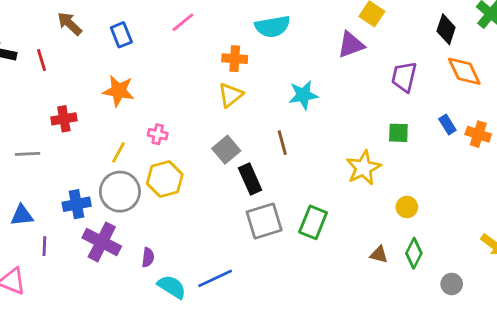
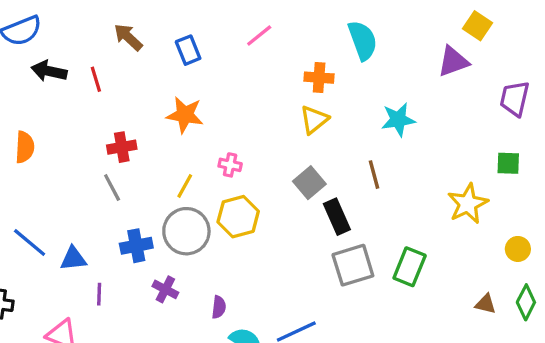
cyan semicircle: (272, 26) -> (363, 40), turned -100
gray line: (28, 154) -> (112, 188), moved, turned 65
purple cross: (102, 242) -> (165, 289), size x0.6

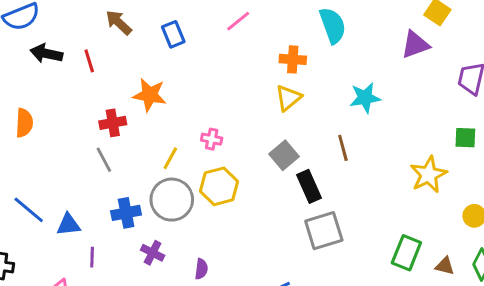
orange star: (185, 115) -> (150, 95), moved
green rectangle: (410, 267) -> (406, 253), moved

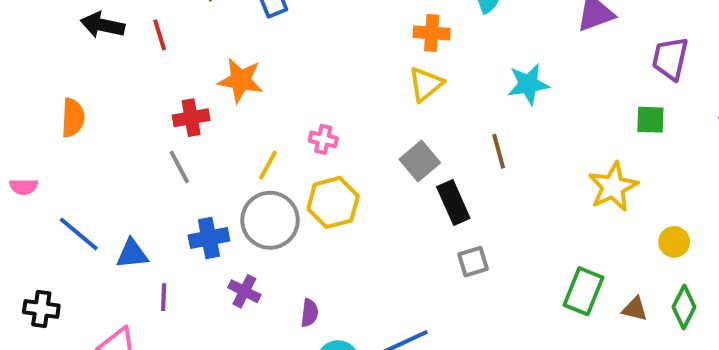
green square: (465, 138) -> (650, 120), moved
gray square: (324, 231) -> (473, 262), size x0.6

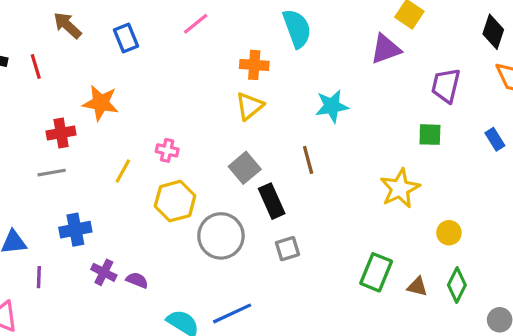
gray line: (179, 167) -> (52, 173), turned -72
gray circle: (270, 220) -> (221, 236), moved
purple semicircle: (309, 313) -> (137, 280), moved, turned -75

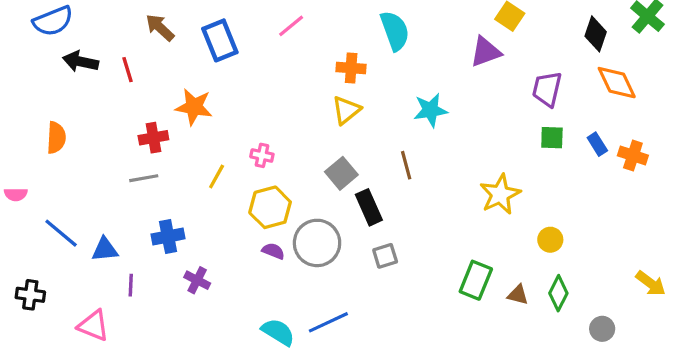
blue rectangle: (126, 38) -> (220, 40), size x1.4
green square: (430, 135) -> (552, 138), moved
purple semicircle: (137, 280) -> (273, 251), moved

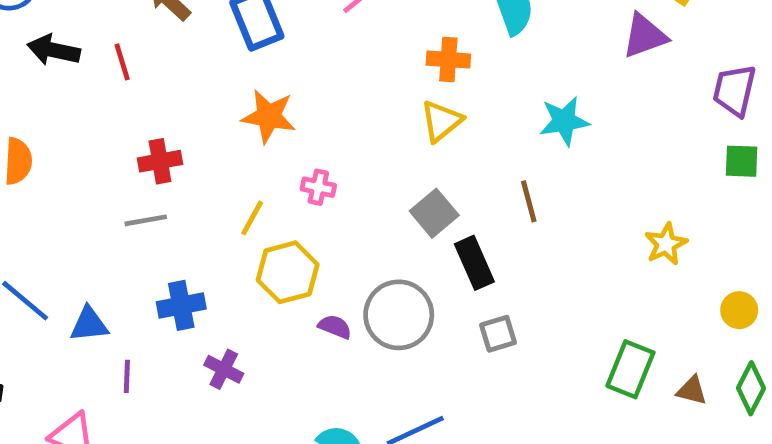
orange star: (194, 107) -> (269, 116), moved
yellow star: (500, 194) -> (666, 244), size x0.7
yellow hexagon: (270, 207) -> (288, 272), moved

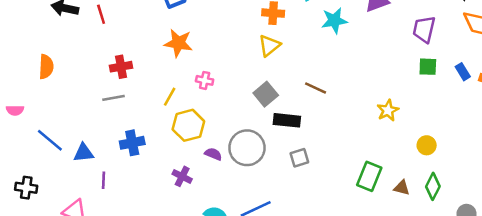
cyan star: (564, 121) -> (334, 21), moved
brown line: (529, 201) -> (316, 88), turned -50
black rectangle: (474, 263) -> (287, 120), turned -60
purple cross: (224, 369) -> (182, 176), moved

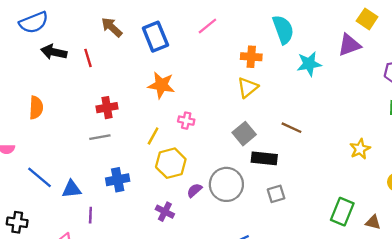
purple semicircle: (213, 154) -> (194, 190), turned -63

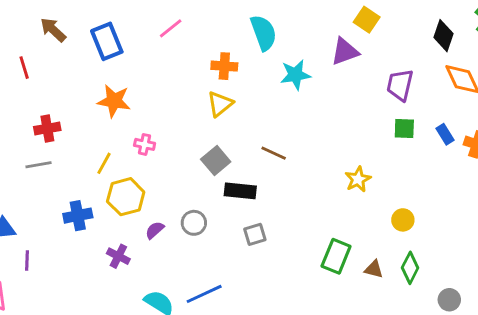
blue cross: (118, 180) -> (78, 216), moved
gray circle: (226, 184) -> (194, 223), size x0.6

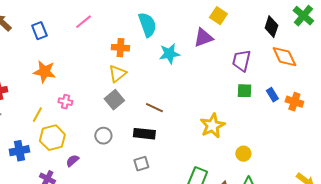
blue rectangle: (107, 41) -> (39, 31), size x0.7
gray square: (216, 160) -> (114, 100), moved
yellow star: (358, 179) -> (212, 126), size x1.4
black rectangle: (240, 191) -> (144, 134), moved
gray circle: (194, 223) -> (103, 136), moved

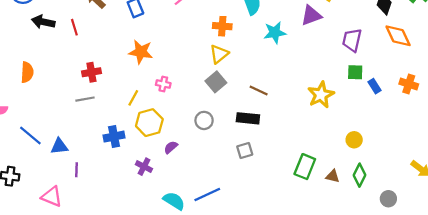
blue rectangle: (272, 95) -> (374, 86), moved
yellow star: (212, 126) -> (321, 95), moved

